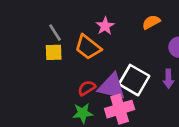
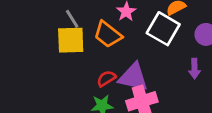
yellow square: (54, 52) -> (71, 40), size x1.5
white square: (134, 80) -> (163, 29), moved

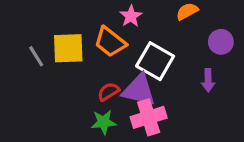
gray line: (72, 19) -> (36, 56), moved
white square: (163, 29) -> (155, 61), moved

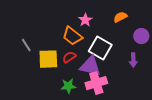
yellow square: (68, 48) -> (48, 59), moved
red semicircle: (108, 92) -> (69, 57), moved

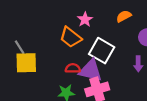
red semicircle: (69, 57) -> (73, 68), moved, turned 32
yellow square: (48, 59) -> (26, 63), moved

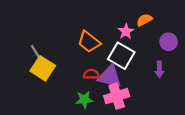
pink star: (85, 20) -> (126, 31), moved
yellow square: (26, 63) -> (43, 68), turned 35

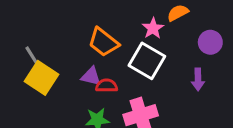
purple triangle: (110, 76) -> (91, 76), moved, size x0.6

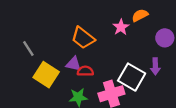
white square: (147, 61) -> (132, 77), moved
yellow square: (41, 78) -> (46, 75), moved

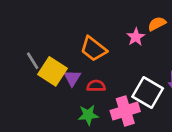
purple triangle: (73, 64) -> (72, 78), moved, turned 49
yellow square: (46, 75) -> (52, 71), moved

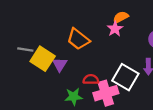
orange semicircle: (157, 24) -> (121, 17), moved
gray line: (33, 61) -> (25, 49), turned -49
red semicircle: (96, 86) -> (91, 79), moved

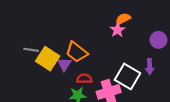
orange trapezoid: (78, 39) -> (76, 52), moved
red semicircle: (91, 79) -> (84, 79), moved

